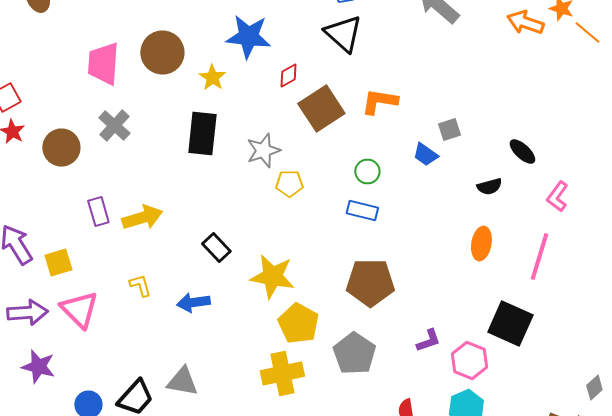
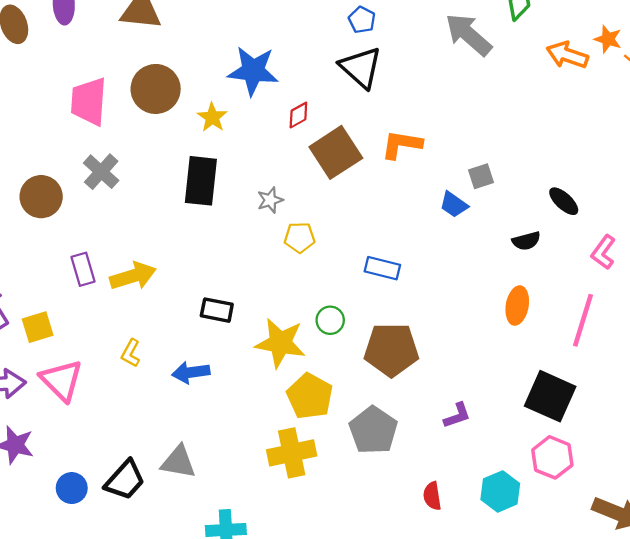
gray star: (263, 150) -> (270, 200), size x0.7
green circle: (367, 172) -> (330, 320), moved
black rectangle: (216, 248) -> (217, 310), turned -36
yellow L-shape: (140, 286) -> (131, 353), turned -135
pink hexagon: (469, 360) -> (552, 457), moved

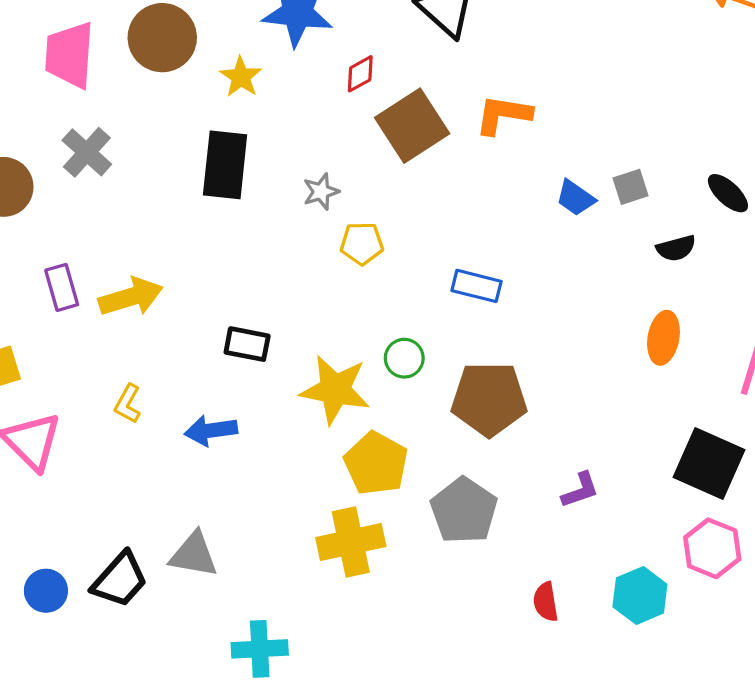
gray square: (481, 176) -> (630, 187), moved

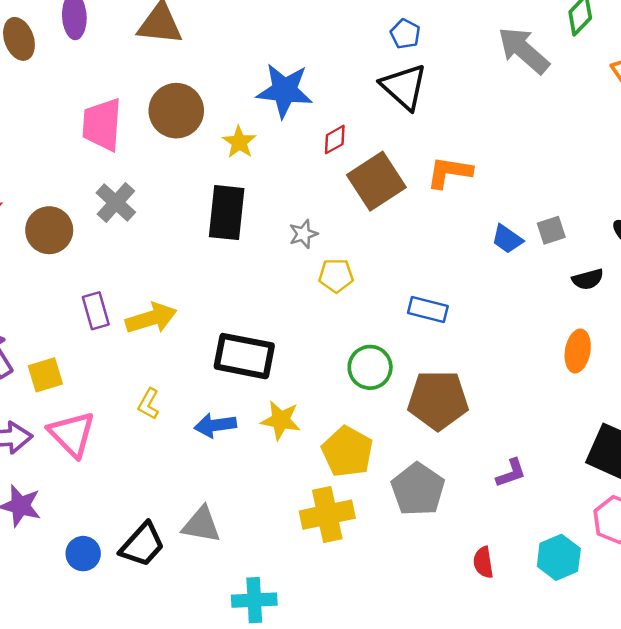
black rectangle: (247, 344) -> (244, 356), size x1.6
green circle: (404, 358) -> (370, 367), size x1.4
yellow star: (335, 390) -> (281, 420), moved, size x0.7

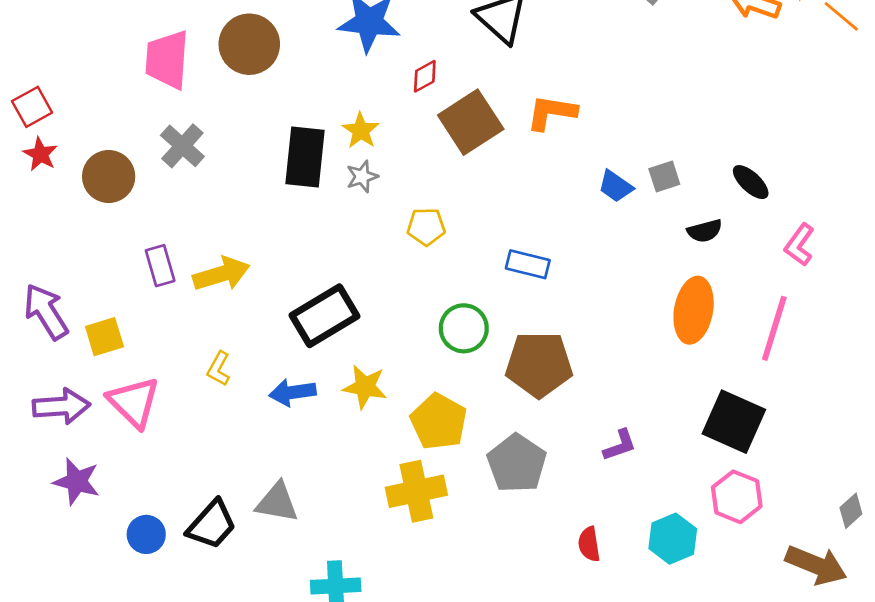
yellow star: (239, 142) -> (361, 131), moved
gray star: (303, 234) -> (362, 177), moved
orange ellipse: (578, 351) -> (694, 310), size x1.4
black rectangle: (244, 356) -> (324, 316), turned -42

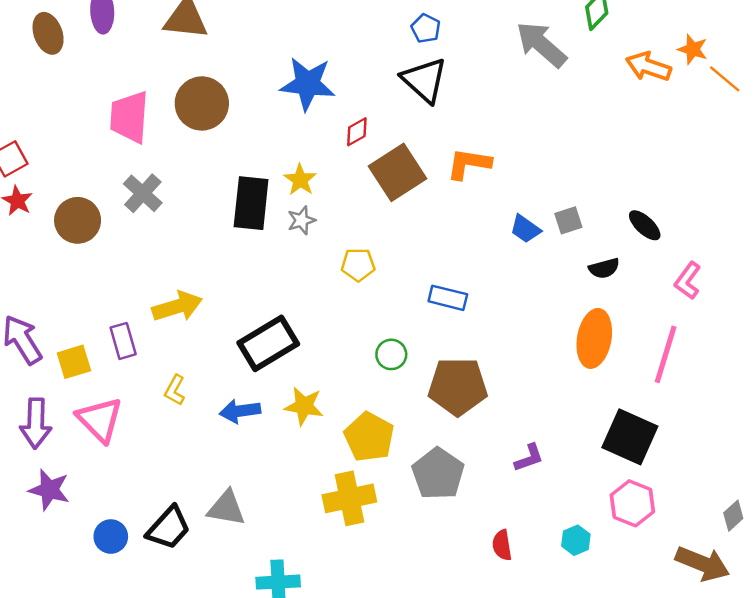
purple rectangle: (160, 266) -> (123, 341), moved
green circle: (464, 328) -> (391, 354), size x0.7
purple arrow: (61, 406) -> (36, 423), turned 96
cyan hexagon: (673, 539) -> (576, 540), size x0.7

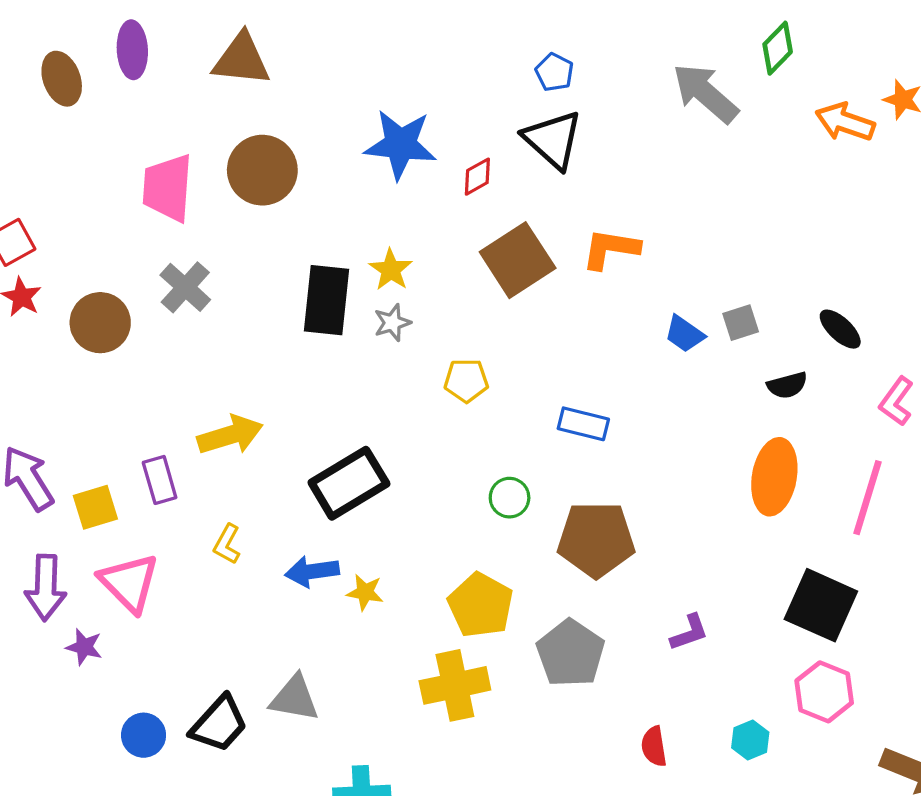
red diamond: (357, 132) -> (477, 177), moved
yellow star: (304, 406) -> (365, 592), moved, size x0.7
purple star: (49, 490) -> (84, 647), moved, size x0.7

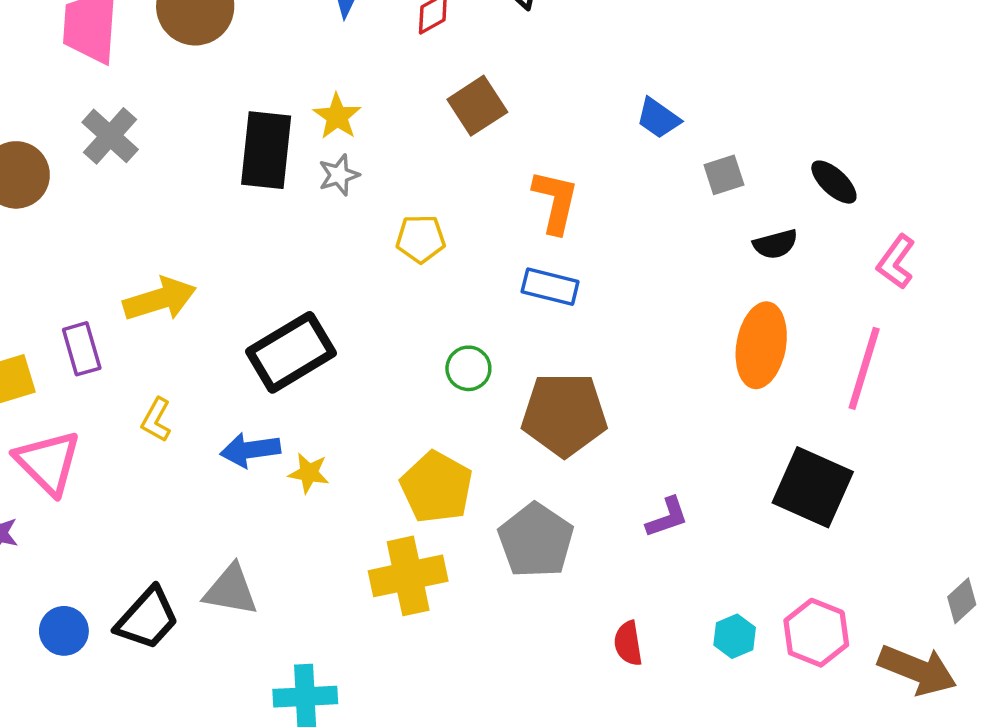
orange L-shape: (611, 249) -> (555, 202), moved, turned 94
brown square: (518, 260) -> (477, 106), size x0.7
blue trapezoid: (684, 334) -> (658, 118), moved
pink hexagon: (824, 692) -> (816, 633), moved

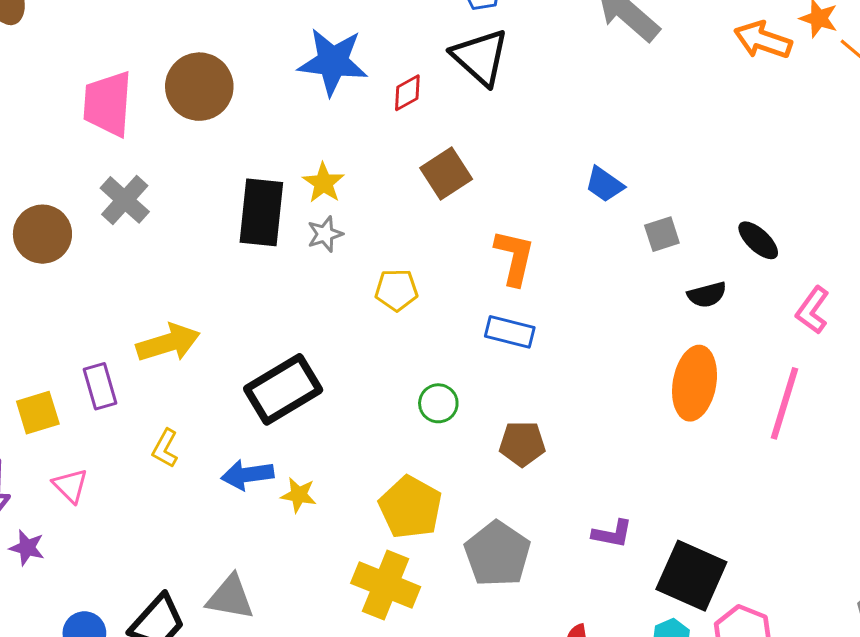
brown pentagon: (564, 414) -> (522, 444), size x0.6
pink triangle: (48, 462) -> (70, 486), size x0.6
black square: (813, 487) -> (691, 576), moved
purple L-shape: (667, 517) -> (612, 534), turned 30
yellow cross: (408, 576) -> (386, 585), turned 34

